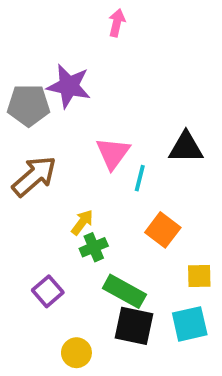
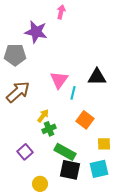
purple star: (69, 86) -> (36, 32), moved

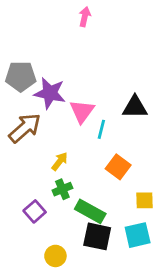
purple star: (36, 32) -> (50, 93), moved
green cross: (49, 129) -> (62, 189), moved

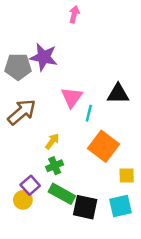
purple star: (50, 93) -> (44, 57), moved
orange square: (118, 167) -> (103, 146), size x1.4
green rectangle: (90, 211) -> (62, 194), moved
yellow circle: (55, 256) -> (23, 200), moved

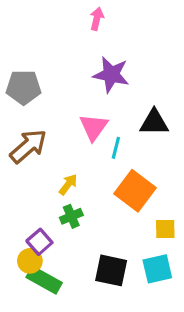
purple star: (44, 57) -> (111, 75), moved
green rectangle: (62, 194) -> (44, 280), moved

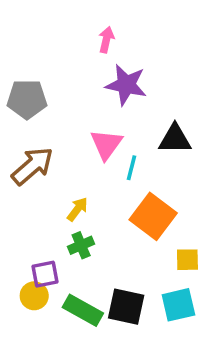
pink arrow: (97, 19) -> (106, 40), moved
purple square: (39, 242) -> (45, 274), turned 30
green rectangle: (44, 280) -> (83, 310), moved

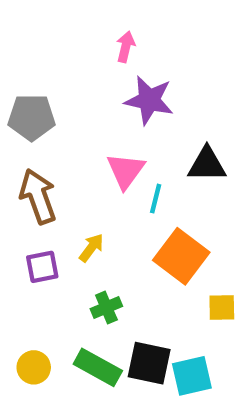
brown arrow: (32, 166) -> (38, 196), turned -69
green cross: (81, 245) -> (106, 308), moved
purple square: (45, 274) -> (42, 267), moved
yellow circle: (34, 296) -> (34, 367), moved
cyan square: (178, 305) -> (192, 376), moved

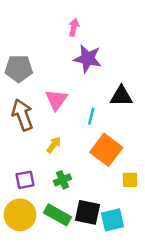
pink triangle: (126, 171) -> (56, 100), moved
purple square: (42, 267) -> (25, 180), moved
yellow circle: (34, 367) -> (20, 215), size x1.6

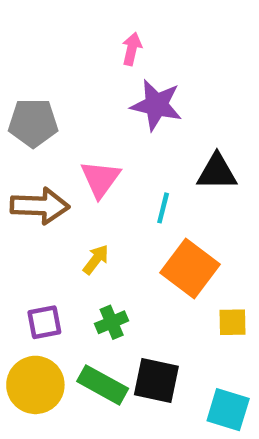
brown arrow: (22, 115) -> (40, 206), turned 112
cyan square: (113, 220) -> (228, 410), moved, turned 30

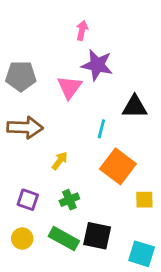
pink triangle: (100, 179) -> (69, 87), moved
purple square: (44, 322) -> (28, 200), turned 30
yellow circle: (35, 385) -> (22, 239), size x0.6

